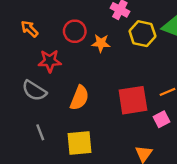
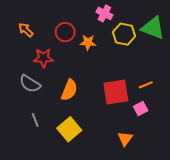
yellow square: (79, 143) -> (69, 129), turned -35

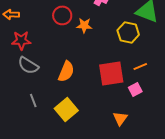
orange arrow: (26, 30) -> (11, 14), moved, turned -42
yellow hexagon: (124, 34) -> (128, 32), moved
red star: (43, 58) -> (21, 40), moved

